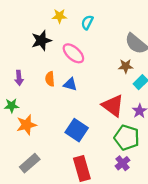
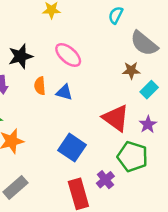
cyan semicircle: (87, 22) -> (116, 15), moved
black star: (41, 41) -> (21, 56), moved
purple cross: (122, 163) -> (105, 180), moved

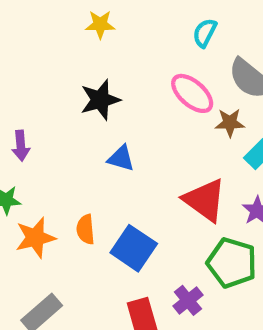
pink ellipse: (68, 55) -> (192, 93), moved
black star: (21, 56) -> (100, 100), moved
orange semicircle: (40, 86) -> (86, 229), moved

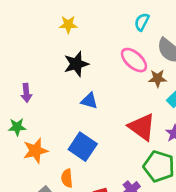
yellow star: (100, 24) -> (68, 25), moved
orange semicircle: (86, 229) -> (67, 178), moved
blue square: (134, 248) -> (83, 147), moved

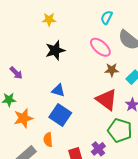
brown star: (158, 78) -> (112, 70), moved
purple arrow: (26, 93) -> (16, 73), turned -40
blue triangle: (89, 101) -> (58, 90), moved

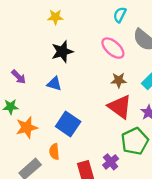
brown star: (112, 70) -> (119, 80), moved
blue triangle: (58, 90) -> (54, 84), moved
green pentagon: (120, 130) -> (135, 141), turned 30

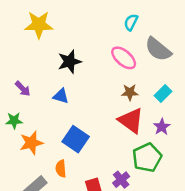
yellow star: (55, 17) -> (39, 25), moved, size x1.6

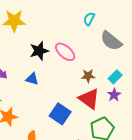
pink ellipse: (124, 58) -> (65, 52), moved
purple star: (162, 127) -> (114, 95), moved
blue square: (76, 139) -> (60, 114), moved

